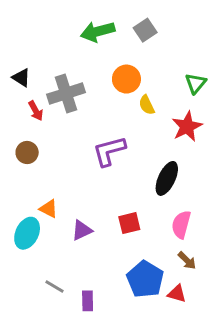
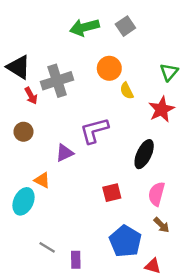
black triangle: (21, 78) -> (19, 67), size x1.5
purple triangle: (82, 230) -> (65, 153), moved
red triangle: (177, 294) -> (153, 266), moved

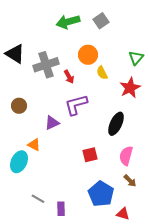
red arrow: (31, 96) -> (69, 77), moved

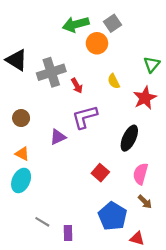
orange circle: (88, 55) -> (97, 43), moved
orange triangle: (34, 145) -> (22, 154), moved
red square: (90, 155) -> (100, 173), turned -35

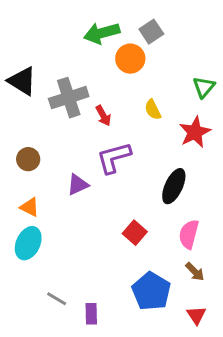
red triangle: (137, 239) -> (196, 315), moved, turned 40

